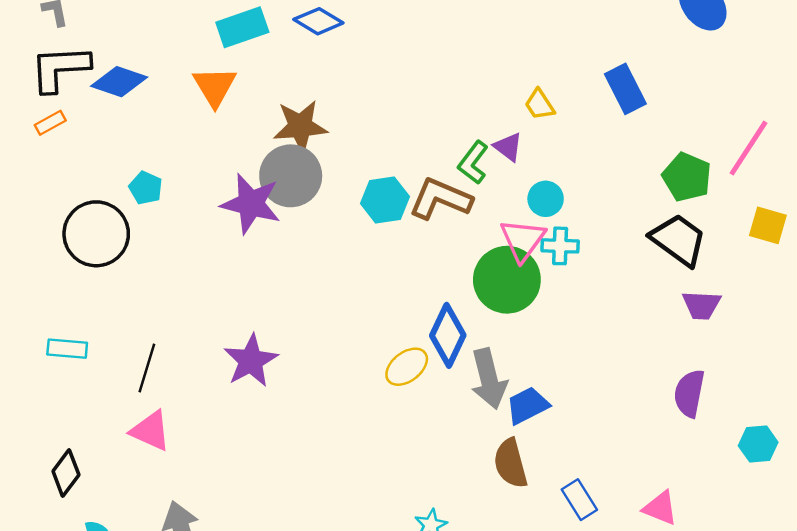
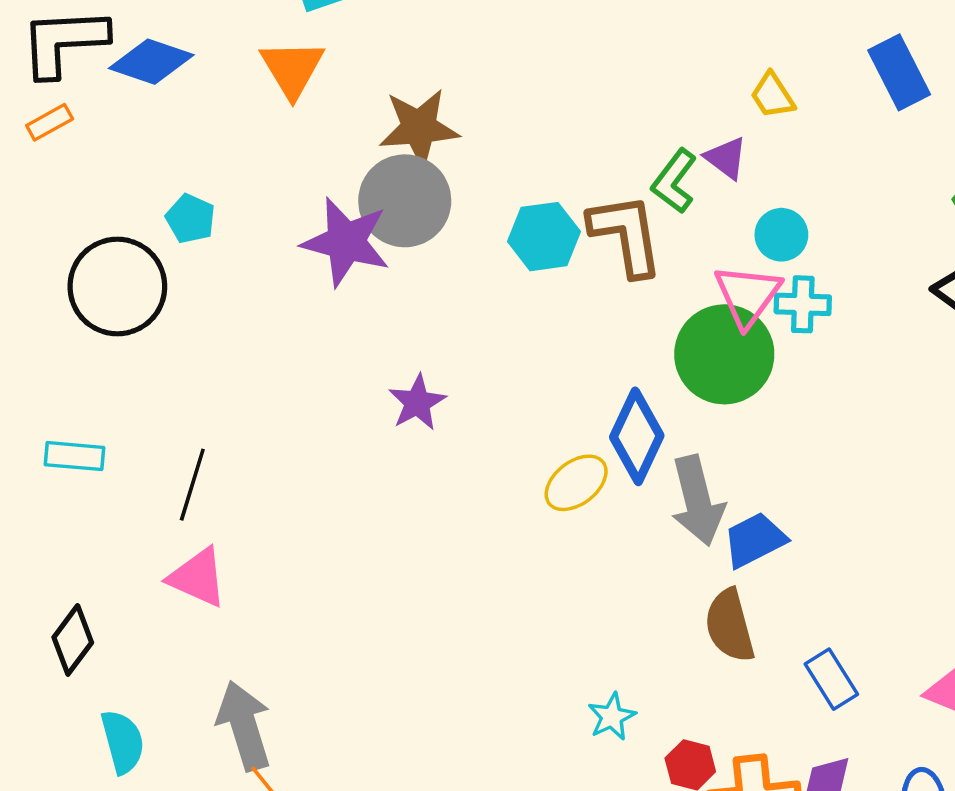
brown L-shape: (440, 199) -> (626, 235), turned 58
purple star: (251, 361) -> (417, 403), moved, size x0.7

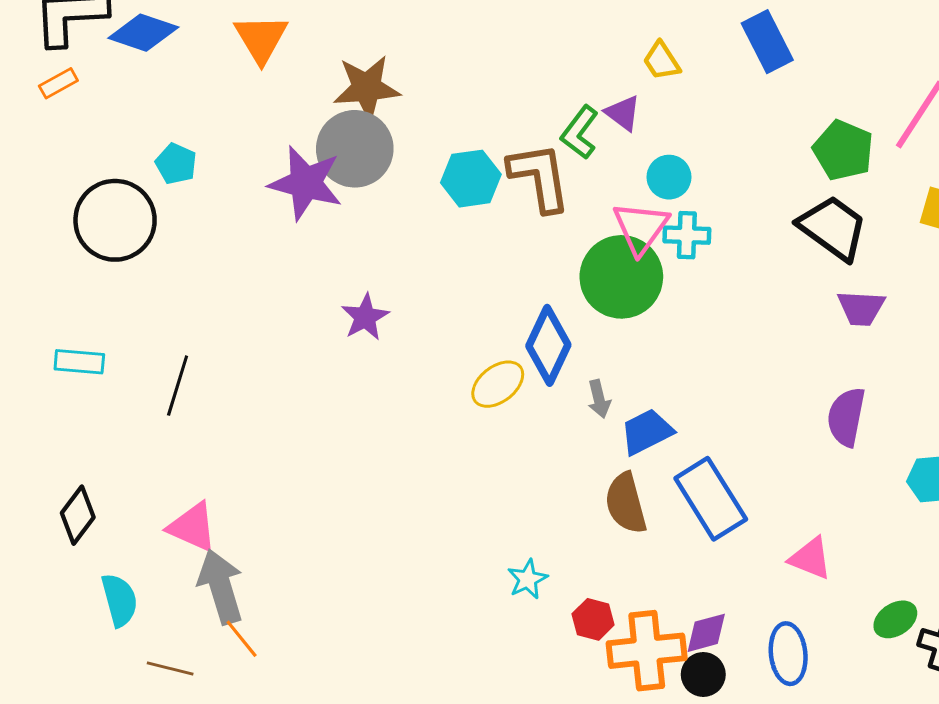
gray arrow: (697, 501) -> (599, 399), size x0.5
pink triangle: (198, 577) -> (192, 527), moved
blue rectangle: (831, 679) -> (711, 499), moved, size x1.6

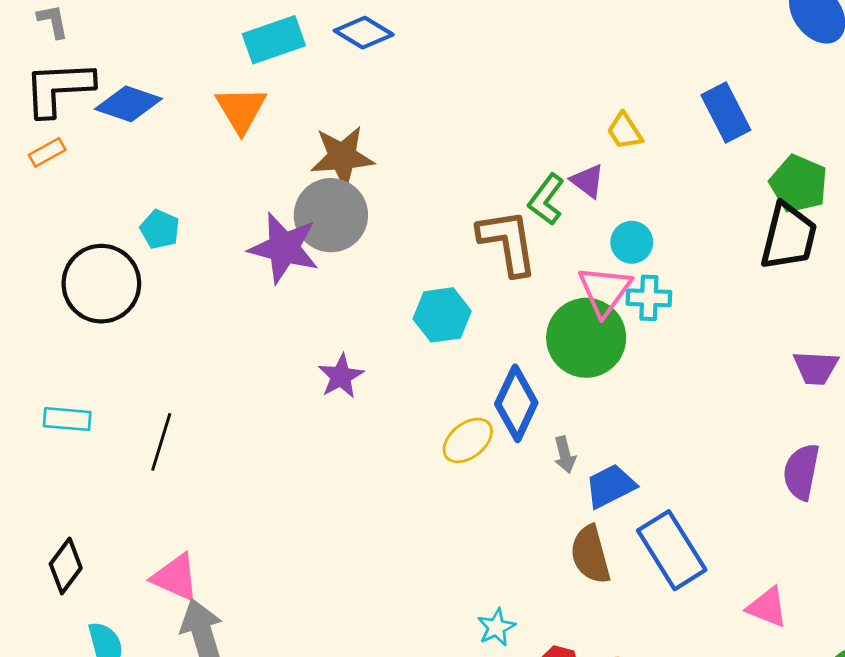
green pentagon: (843, 150) -> (799, 184), moved
cyan hexagon: (471, 179) -> (442, 315), moved
black trapezoid: (833, 228) -> (789, 237), moved, turned 68

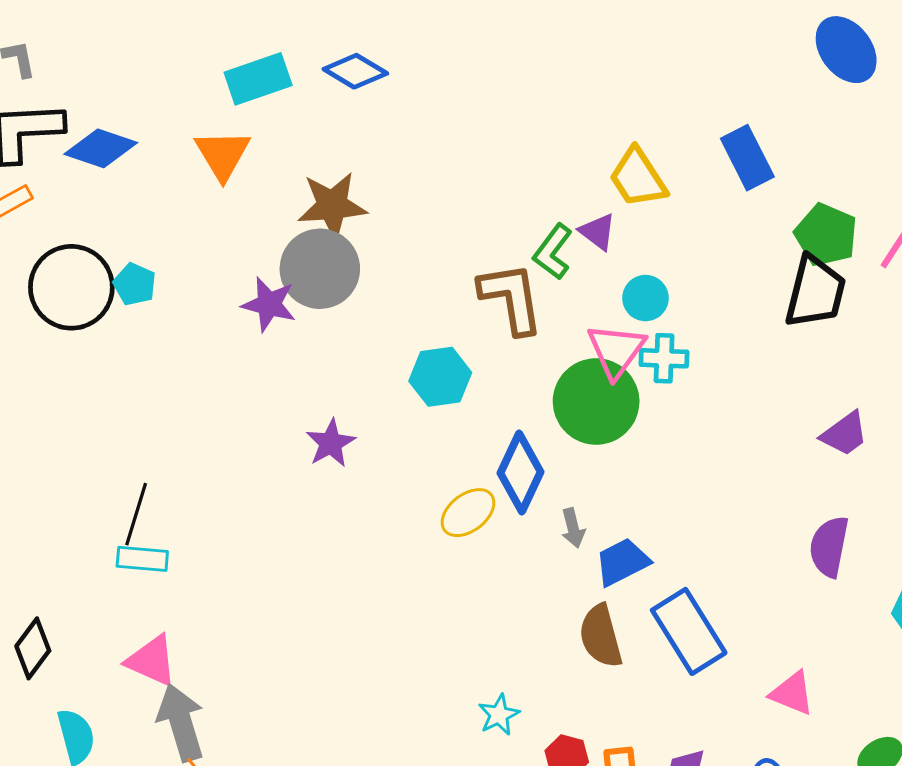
yellow trapezoid: (625, 131) -> (638, 178), size x1.5
purple star: (284, 248) -> (269, 304), size x0.7
black circle: (101, 284) -> (71, 287), moved
purple trapezoid: (816, 368) -> (845, 434), turned -39
cyan rectangle: (67, 419) -> (142, 559), moved

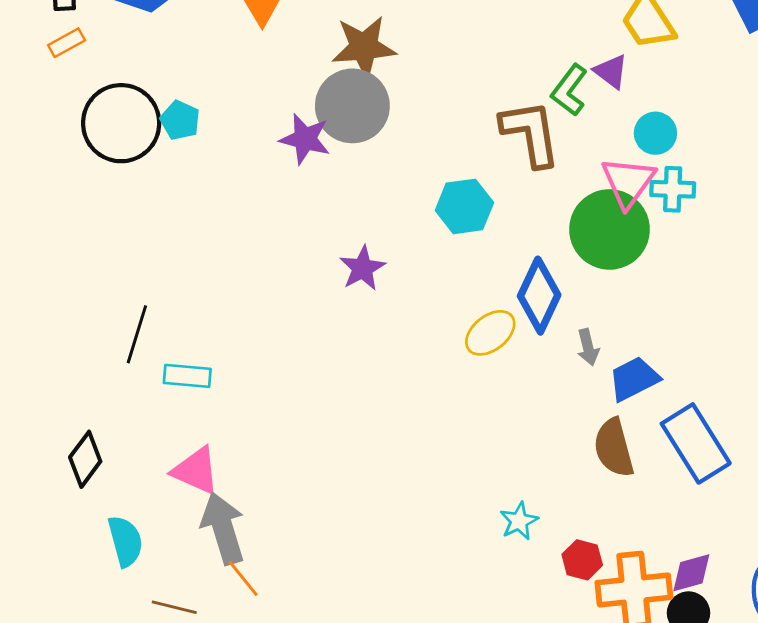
black line: (136, 514) -> (137, 334), moved

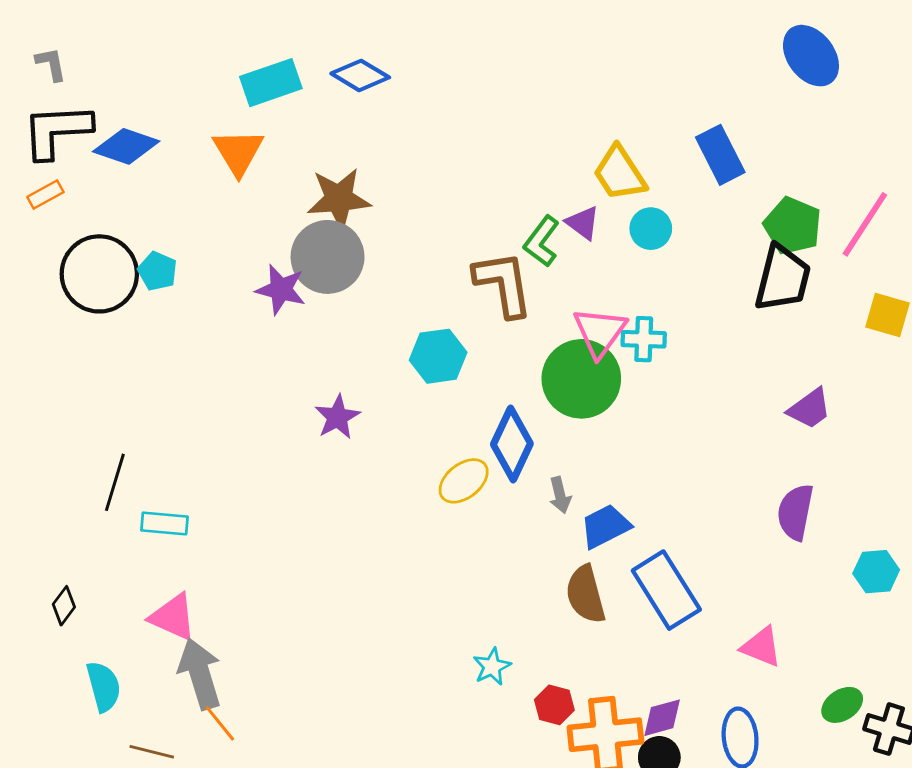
cyan circle: (655, 133) -> (651, 229), moved
black diamond: (85, 459) -> (64, 606), size x0.7

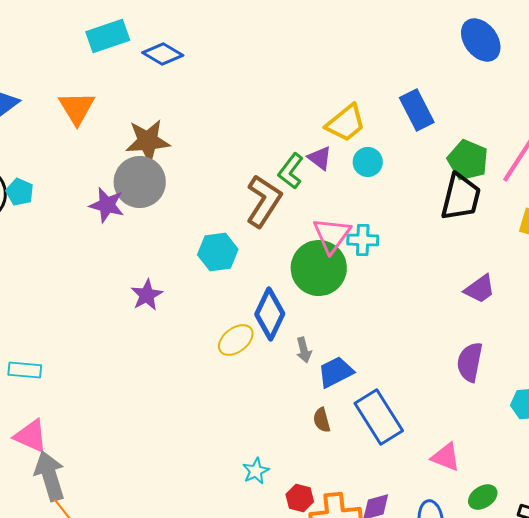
cyan rectangle: (271, 83) -> (108, 36), moved
yellow trapezoid: (620, 173) -> (346, 123), turned -96
brown L-shape: (503, 284) -> (264, 201), turned 42
brown semicircle: (586, 594) -> (322, 420), size x0.6
green ellipse: (842, 705) -> (483, 497), moved

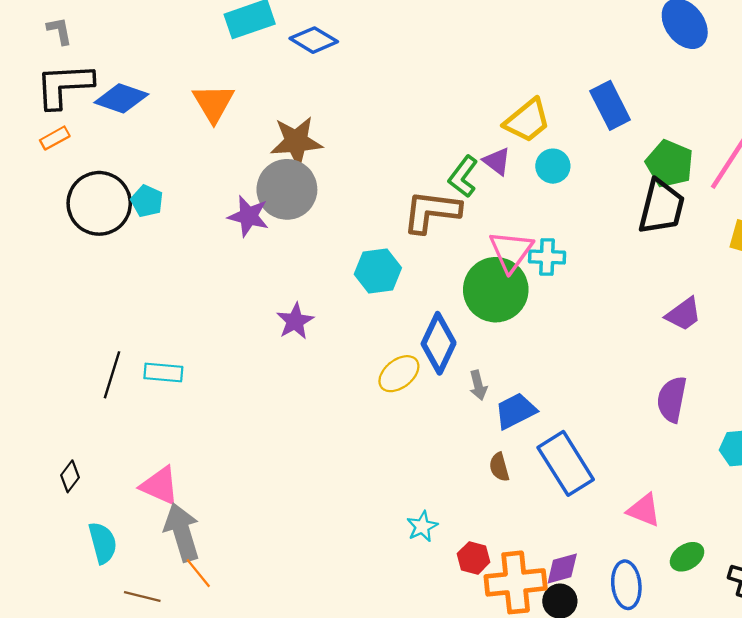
brown L-shape: (264, 201) -> (432, 212), turned -116
cyan rectangle: (25, 370) -> (163, 372), moved

